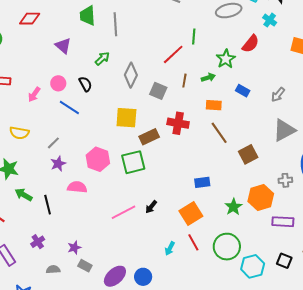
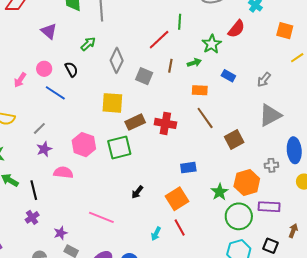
red cross: (178, 123) -> (165, 123), moved
pink line: (124, 212) -> (101, 217), moved, turned 50
purple cross: (38, 242) -> (32, 217), moved
green circle: (227, 247) -> (239, 216), moved

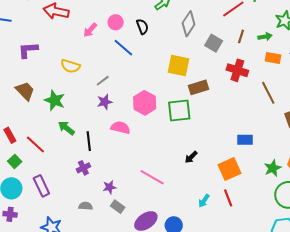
orange rectangle: (200, 90) -> (273, 58), moved
red cross: (165, 123) -> (237, 70), moved

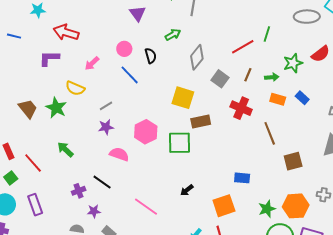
pink arrow: (90, 30) -> (92, 63), moved
purple L-shape: (28, 50) -> (49, 58), moved
green star: (55, 100) -> (56, 108), moved
black line: (89, 141) -> (102, 182), moved, turned -54
purple star: (110, 187) -> (94, 211), moved

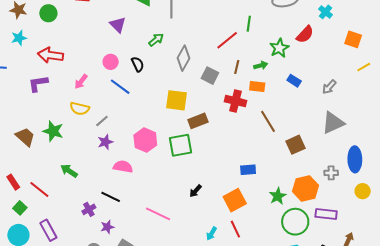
yellow semicircle: (75, 88) -> (80, 109), moved
orange rectangle: (278, 99) -> (257, 87), moved

